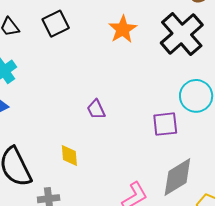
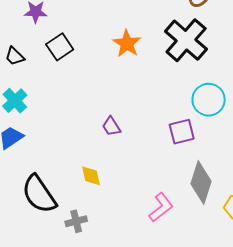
gray diamond: (177, 177) -> (201, 183), turned -33

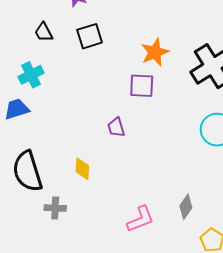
purple square: (182, 132) -> (142, 86), moved
gray diamond: (201, 183) -> (186, 207), size x0.6

